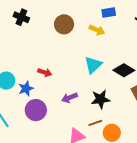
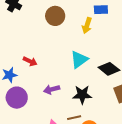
yellow arrow: (97, 30) -> (87, 25), turned 77

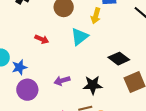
cyan triangle: (79, 60) -> (80, 37), moved
red arrow: (30, 61) -> (42, 39), moved

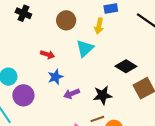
blue star: (19, 67) -> (55, 77), moved
purple circle: (27, 90) -> (23, 95), moved

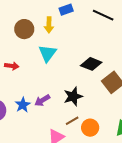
yellow arrow: (99, 26) -> (49, 25), moved
blue star: (55, 77) -> (23, 105), moved

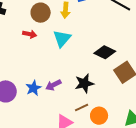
red arrow: (12, 66) -> (30, 34), moved

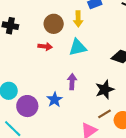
cyan triangle: (62, 38) -> (78, 47), turned 42
purple arrow: (53, 85) -> (72, 82), moved, turned 126

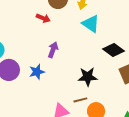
cyan triangle: (78, 47) -> (91, 24), moved, turned 30
purple arrow: (72, 82) -> (53, 50), moved

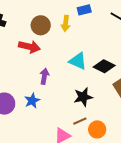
red arrow: (43, 18) -> (29, 47), size x1.5
cyan triangle: (91, 24) -> (78, 61), moved

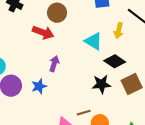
yellow arrow: (66, 23) -> (119, 31), moved
cyan triangle: (78, 61) -> (93, 41), moved
black star: (83, 97) -> (101, 84), moved

